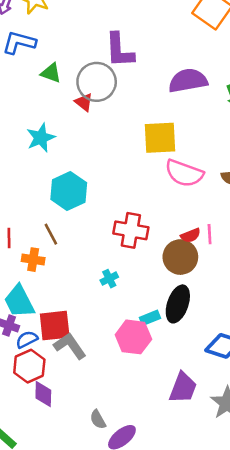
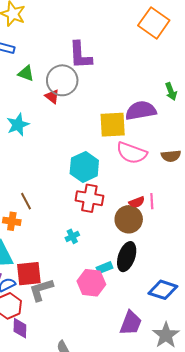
purple semicircle: (188, 81) -> (141, 111), moved
cyan hexagon: (69, 191) -> (84, 167), moved
gray L-shape: (70, 346) -> (41, 290), turned -72

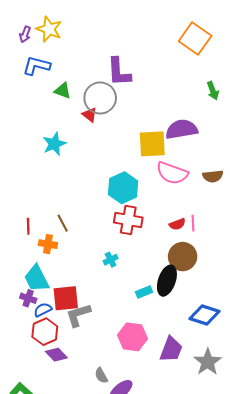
green arrow: (171, 91) -> (213, 91), moved
brown circle: (129, 219) -> (183, 257), moved
pink hexagon: (91, 283) -> (132, 337), moved
purple diamond: (20, 328) -> (56, 355), turned -45

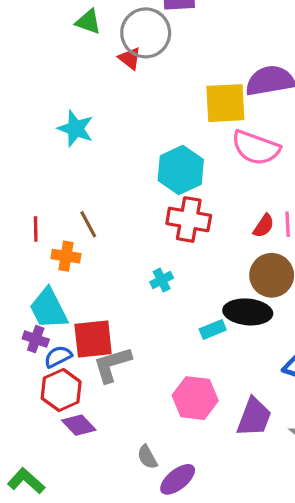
cyan star: (54, 144) -> (76, 129), moved, turned -30
red semicircle: (177, 224) -> (264, 226), turned -35
black ellipse: (167, 281) -> (248, 312), turned 76

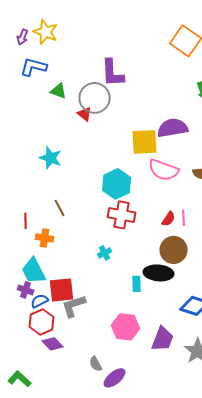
brown line: (88, 224) -> (60, 208), moved
cyan rectangle: (213, 329) -> (137, 284), turned -70

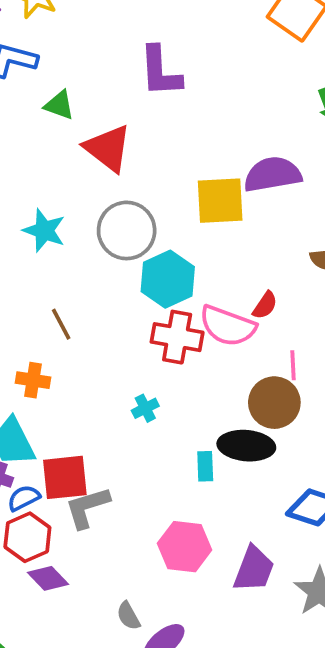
gray circle: (95, 98) -> (127, 230), moved
red triangle: (85, 114) -> (108, 148), size x1.8
pink semicircle: (164, 170) -> (228, 326), moved
pink line: (184, 218) -> (293, 365), moved
red semicircle: (169, 219) -> (265, 305), moved

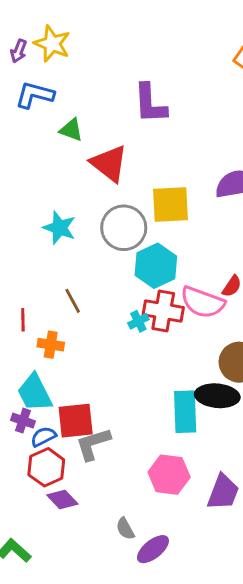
yellow square: (220, 201) -> (170, 204), moved
cyan cross: (145, 408) -> (138, 321), moved
cyan rectangle: (205, 466) -> (185, 412), size x1.8

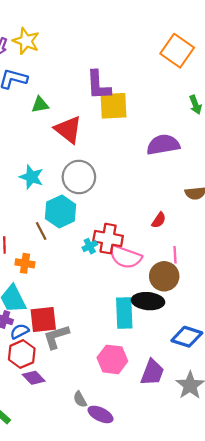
green triangle: (71, 130) -> (40, 105), turned -30
yellow square: (170, 204) -> (113, 106), moved
cyan hexagon: (156, 266) -> (61, 212), moved
pink semicircle: (203, 302) -> (125, 257), moved
purple ellipse: (153, 549) -> (101, 414), turned 65

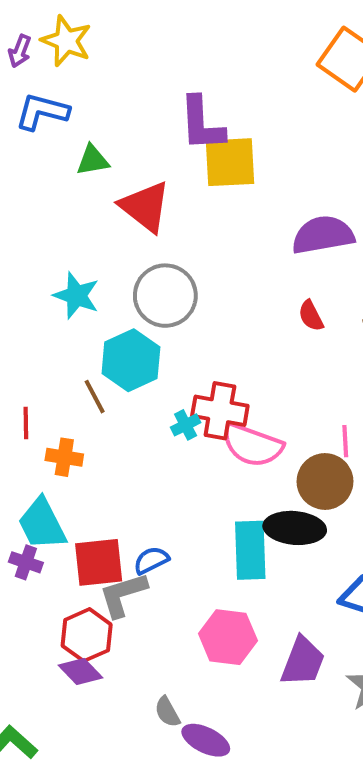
red semicircle: (159, 220) -> (311, 316), moved, turned 119
blue semicircle: (20, 331) -> (151, 560), moved
red hexagon: (22, 354) -> (87, 635), moved

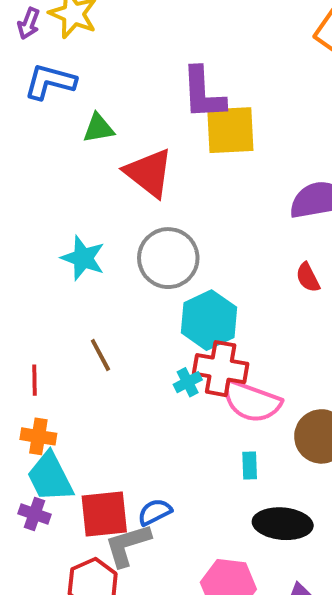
cyan hexagon: (131, 360) -> (209, 320), moved
orange cross: (64, 457) -> (38, 436), moved
black ellipse: (295, 528) -> (283, 524), moved
cyan rectangle: (250, 550) -> (250, 466), moved, size x0.5

